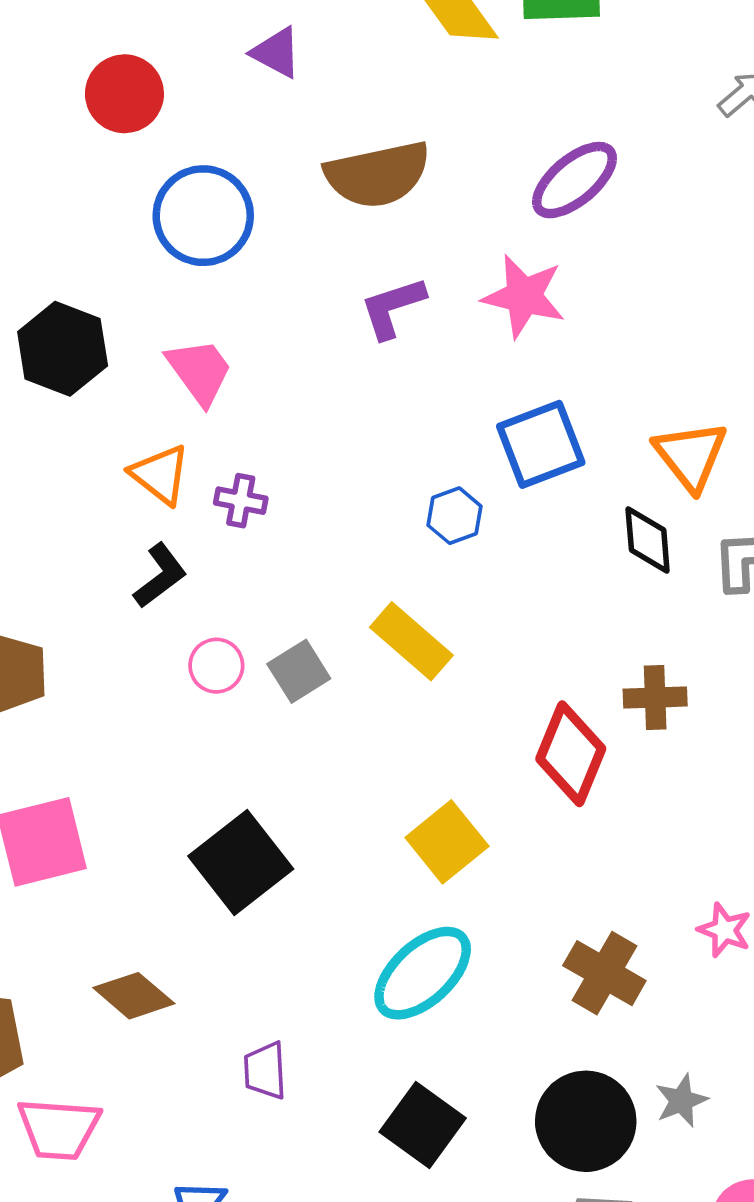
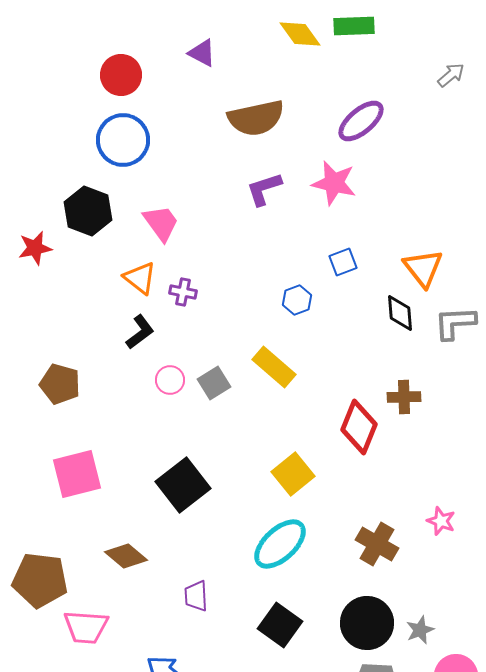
blue circle: (203, 216) -> (123, 140), moved
blue square: (541, 444) -> (343, 262), size x0.6
gray star: (681, 1101) -> (420, 630), moved

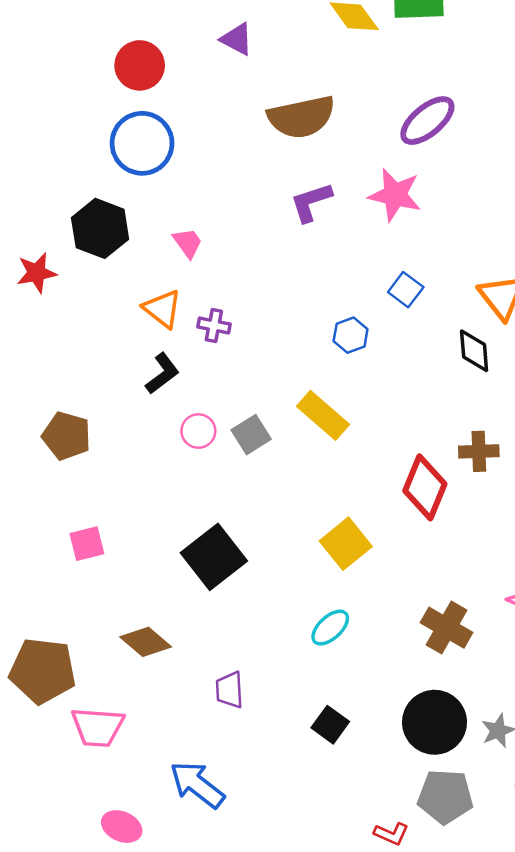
pink trapezoid: (161, 223) -> (188, 243), size x0.7
blue square: (343, 262) -> (406, 290), turned -32
pink square: (77, 474) -> (87, 544), size x0.6
cyan ellipse: (280, 544) -> (330, 628), size x0.6
black square: (280, 625) -> (330, 725), size x0.7

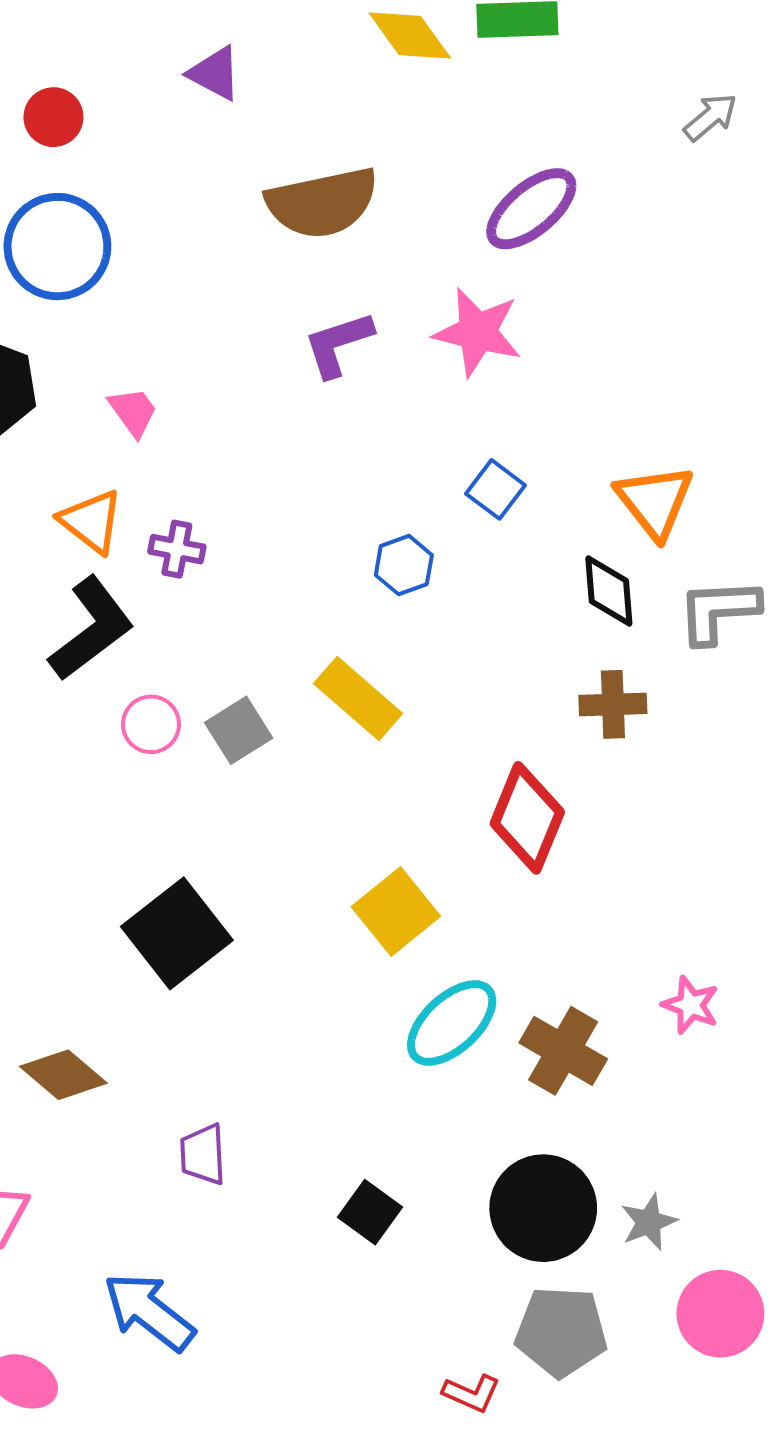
red circle: (140, 65) -> (53, 117), size x0.7
black L-shape: (162, 373) -> (91, 629), size x1.5
brown cross: (479, 451) -> (613, 704), moved
cyan ellipse: (330, 628) -> (452, 1023), moved, size x1.4

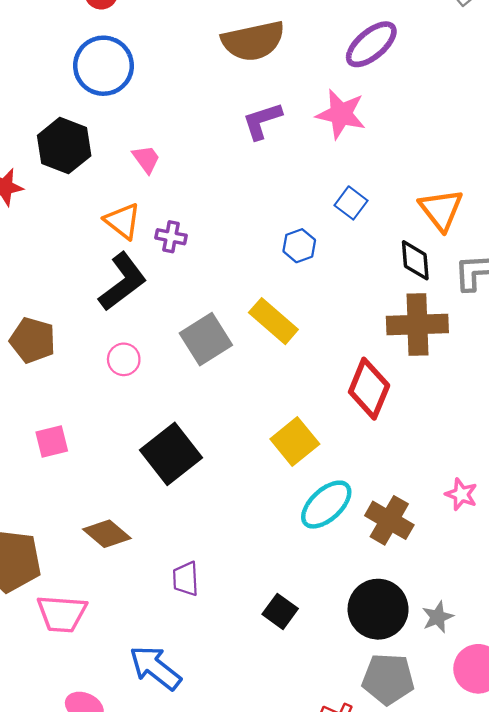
brown cross: (613, 704) -> (417, 324), size x1.6
pink circle: (151, 724) -> (124, 359), moved
gray square: (239, 730) -> (206, 339), size x1.4

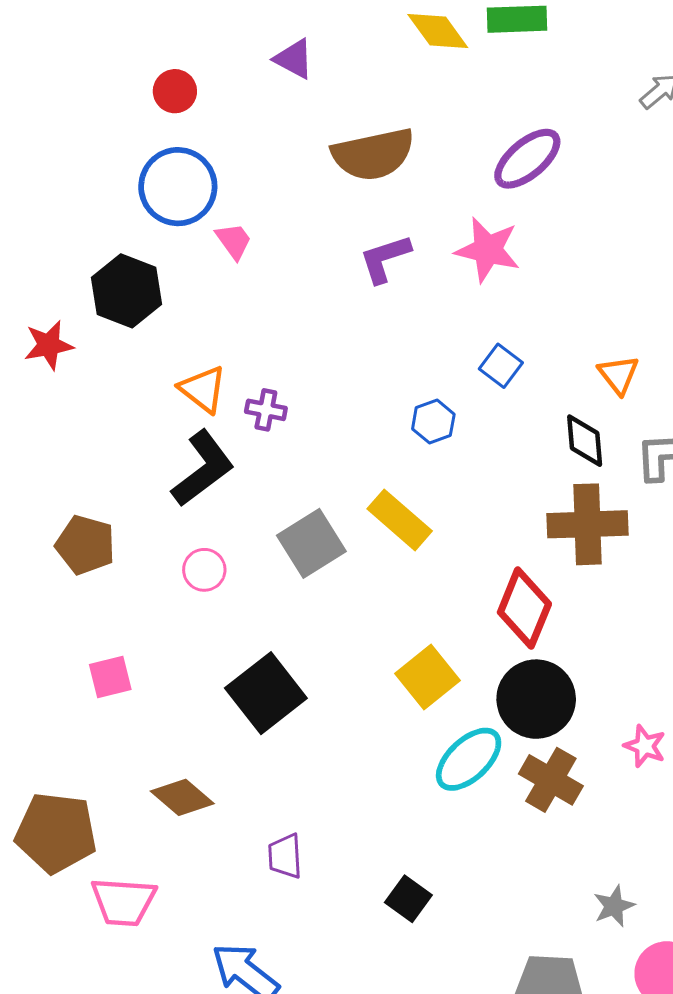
pink trapezoid: (146, 159) -> (234, 241), moved
orange triangle: (441, 210) -> (618, 375), size x0.7
black circle: (378, 609) -> (536, 699), moved

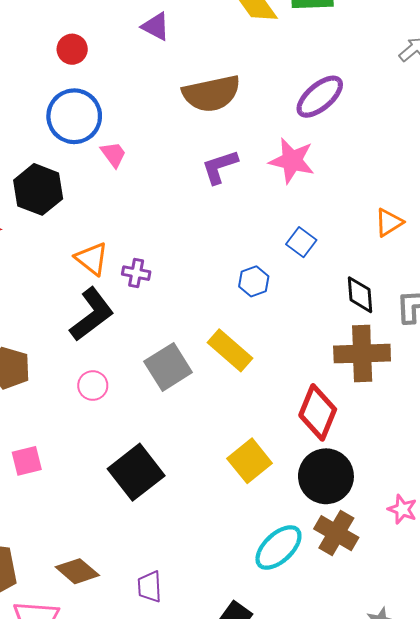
orange triangle: (618, 375) -> (389, 223), moved, turned 36
cyan ellipse: (469, 759) -> (278, 547), moved
brown diamond: (182, 797) -> (77, 571), moved

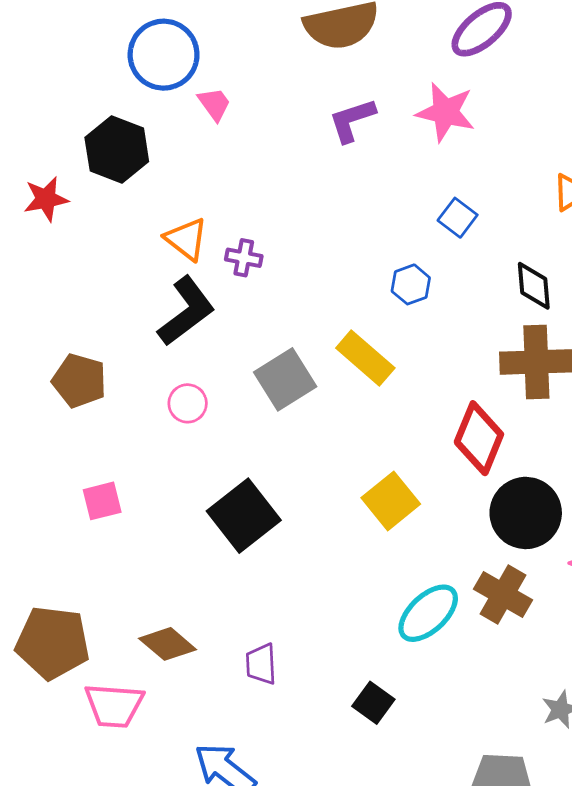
blue hexagon: (254, 281) -> (411, 284), moved
black circle: (326, 476) -> (526, 513), moved

